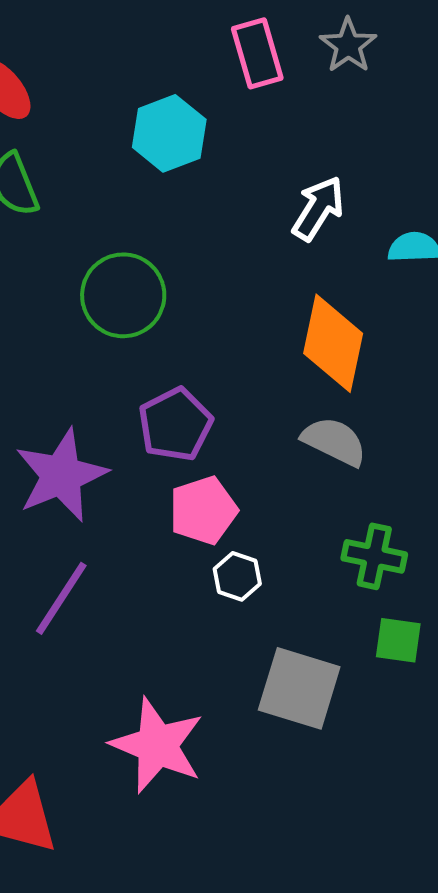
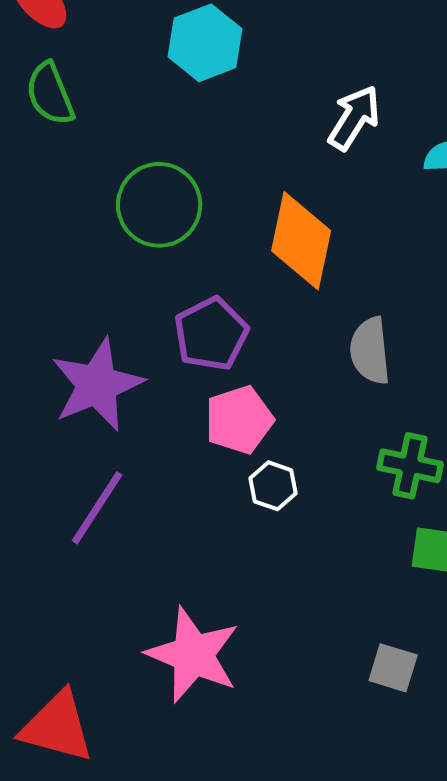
orange diamond: (333, 343) -> (301, 241), moved
gray semicircle: (334, 441) -> (370, 351), turned -122
gray square: (299, 688) -> (393, 668), moved, size x0.6

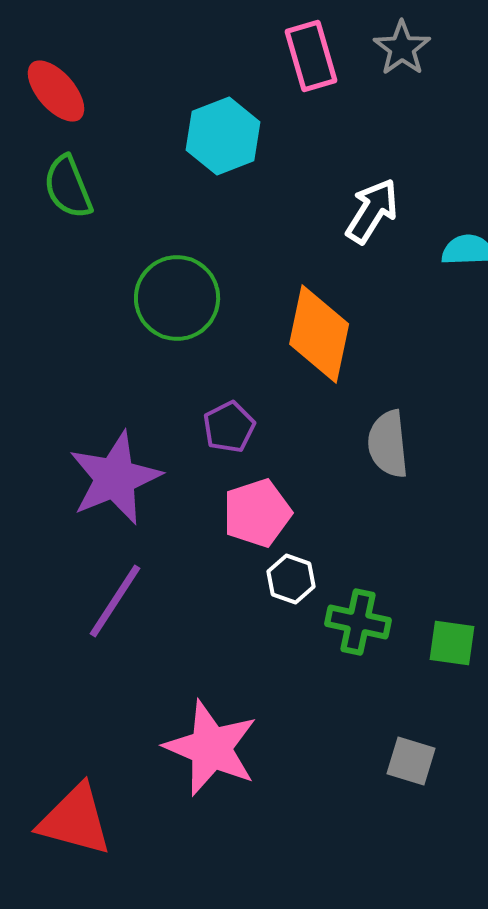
purple pentagon: (211, 334) -> (229, 427), size x0.7
green cross: (410, 466) -> (358, 622), moved

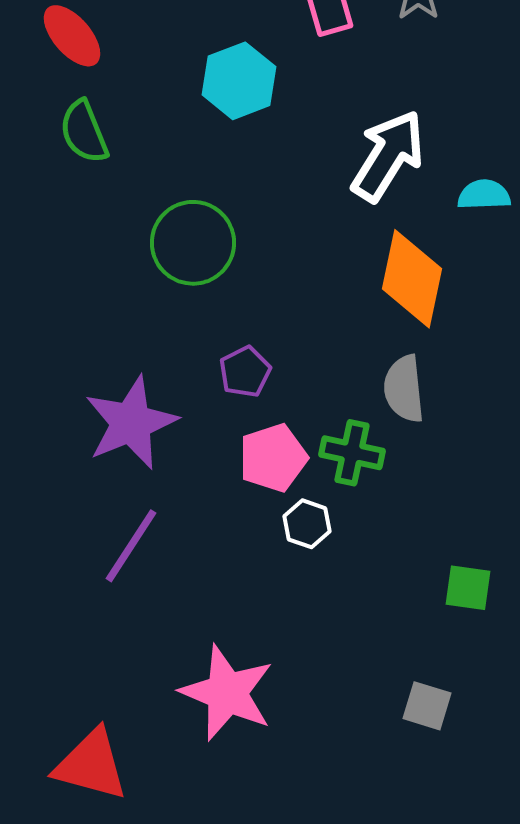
white arrow: (372, 211) -> (388, 156), size x1.4
orange diamond: (319, 334) -> (412, 279), moved
green cross: (358, 622) -> (352, 453), moved

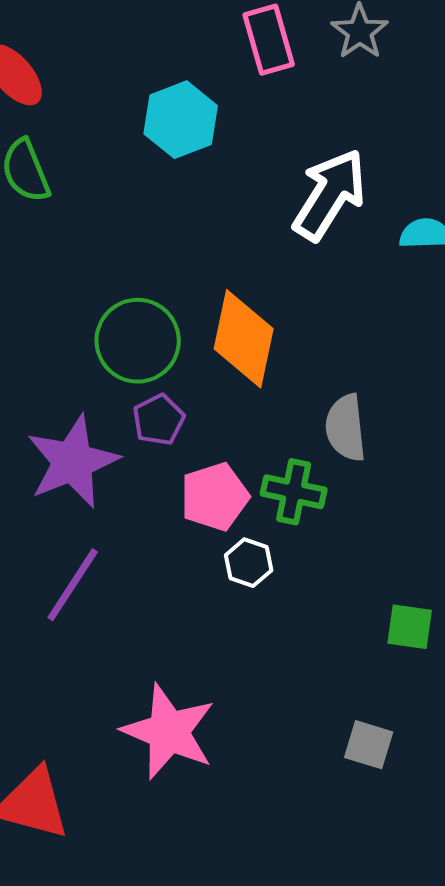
green circle: (193, 243) -> (138, 341), moved
orange diamond: (412, 279) -> (244, 339), moved
purple pentagon: (245, 372) -> (159, 420), moved

